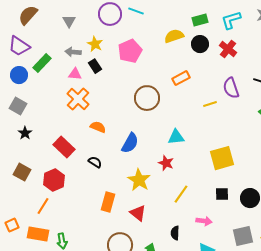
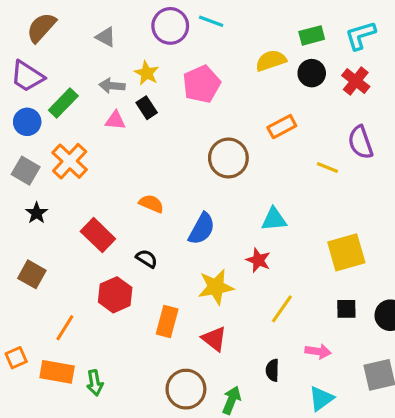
gray triangle: (69, 21) -> (106, 37), turned -32
orange cross: (78, 99) -> (70, 161), moved
yellow line: (210, 104) -> (327, 167), turned 40
red hexagon: (54, 180) -> (115, 295), moved
yellow star: (139, 180) -> (216, 287), turned 30

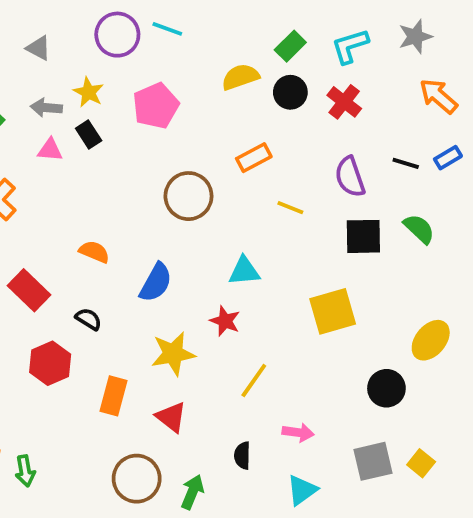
green rectangle: (312, 35) -> (290, 46), turned -30
yellow line: (327, 167) -> (290, 208), moved
black square: (346, 309) -> (363, 236), moved, size x1.5

